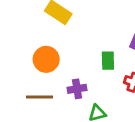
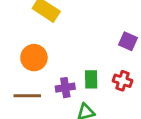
green rectangle: (108, 61) -> (91, 79), moved

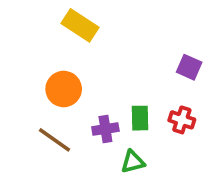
brown line: (27, 96) -> (55, 140), turned 35

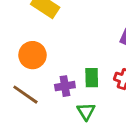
green triangle: (133, 162) -> (86, 111), turned -48

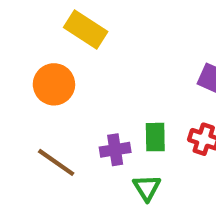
orange circle: (32, 55) -> (54, 84), moved

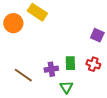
orange circle: (54, 84) -> (13, 23), moved

